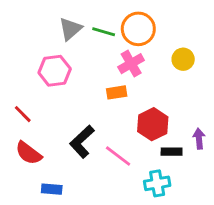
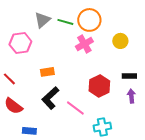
pink hexagon: (55, 71) -> (20, 43), moved
orange rectangle: (117, 92) -> (47, 72), moved
black rectangle: (172, 152) -> (129, 76), moved

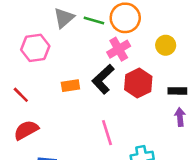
red hexagon: (99, 86) -> (138, 83), moved
black L-shape: (50, 98) -> (103, 79), moved
red semicircle: (13, 106) -> (26, 130), turned 114
pink line: (75, 108) -> (107, 133), turned 36

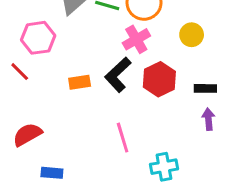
red line: (21, 95) -> (20, 72), moved

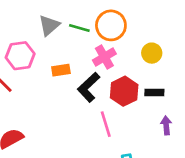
orange rectangle: (80, 82) -> (61, 70), moved
black rectangle: (205, 88) -> (154, 93), moved
pink line: (123, 138) -> (106, 124), moved

